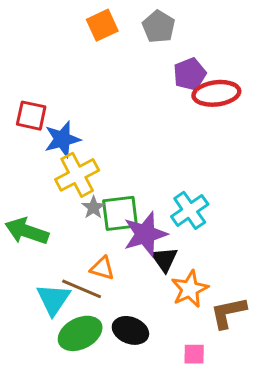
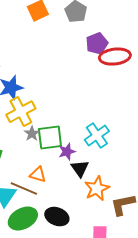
purple star: (145, 234) -> (67, 152), size x0.6

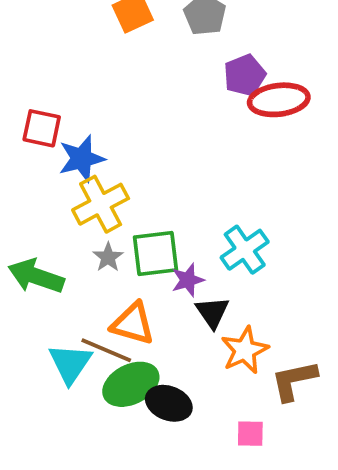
gray star: (32, 134) -> (108, 257), moved
orange triangle: (38, 175) -> (133, 324), size x1.4
green ellipse: (23, 219) -> (131, 384), moved

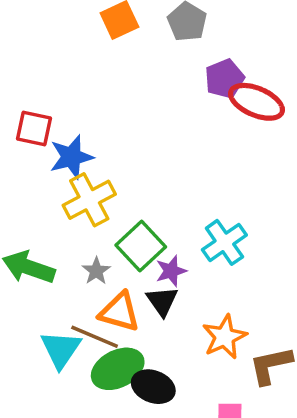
red ellipse: (279, 100) -> (256, 102), turned 30
green square: (156, 253) -> (141, 246), turned -36
gray star: (108, 257) -> (96, 271), moved
black triangle: (212, 312) -> (162, 301), moved

